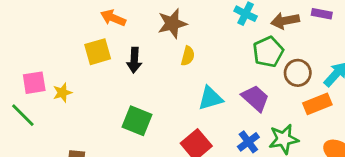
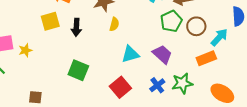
brown circle: (298, 73) -> (196, 26), moved

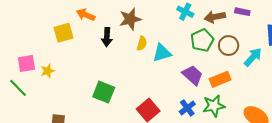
yellow square: (50, 21) -> (63, 33), moved
black arrow: (76, 27) -> (107, 37), moved
cyan triangle: (130, 54) -> (162, 53), moved
orange rectangle: (206, 58) -> (220, 79), moved

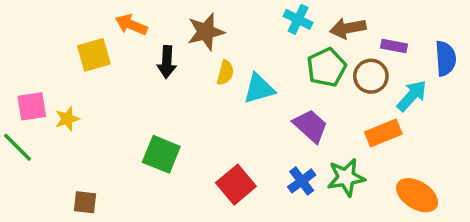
purple rectangle: (242, 12) -> (394, 46), moved
orange rectangle: (220, 79) -> (383, 133), moved

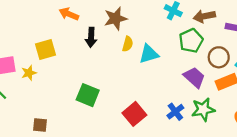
yellow square: (94, 55) -> (46, 50), moved
brown circle: (371, 76) -> (219, 57), moved
purple trapezoid: (311, 126) -> (194, 77), moved

